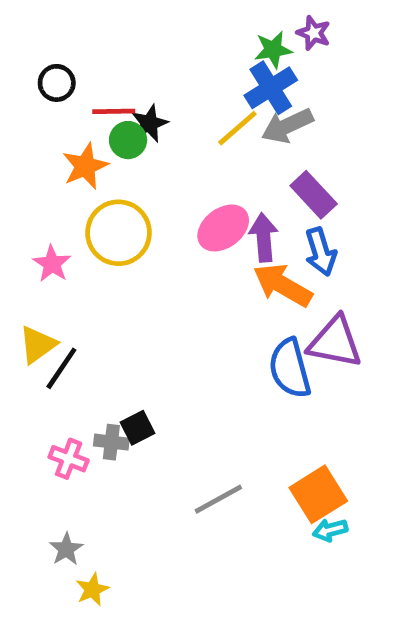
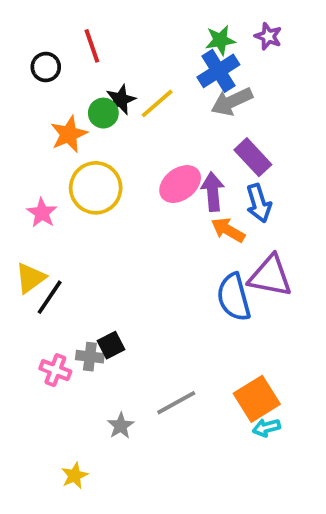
purple star: (314, 33) -> (268, 36), moved
red line: (114, 111) -> (92, 46), moved, turned 72
yellow line: (237, 128) -> (157, 103), moved
orange arrow: (283, 285) -> (228, 230), size x0.7
gray star: (66, 549) -> (121, 426), moved

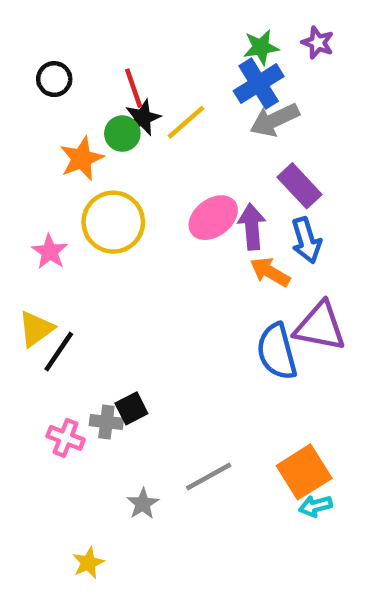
red line: (92, 46) -> (134, 88), moved

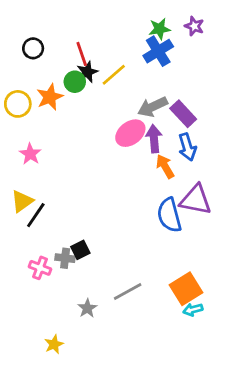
gray arrow: (275, 120) -> (153, 107), moved
yellow circle: (113, 222) -> (18, 104), moved, size x0.7
orange arrow: (270, 272) -> (165, 166), turned 30

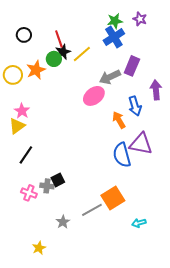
purple rectangle: (183, 114) -> (132, 66), moved, turned 66
purple arrow: (154, 139) -> (156, 90), moved
yellow triangle: (22, 201) -> (17, 126), moved
orange square: (186, 289) -> (113, 198), moved

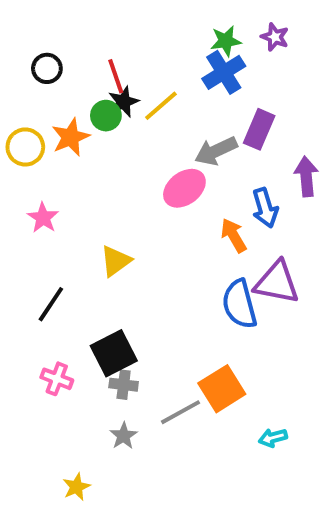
yellow triangle: (17, 126) -> (116, 261), moved
black square: (58, 180) -> (114, 353), size x1.6
gray cross: (47, 186) -> (124, 385), moved

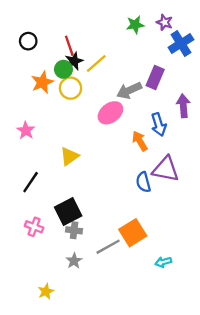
blue cross: (224, 72) -> (181, 43), moved
yellow circle: (25, 147) -> (70, 88), moved
blue semicircle: (239, 304) -> (143, 182), size x0.7

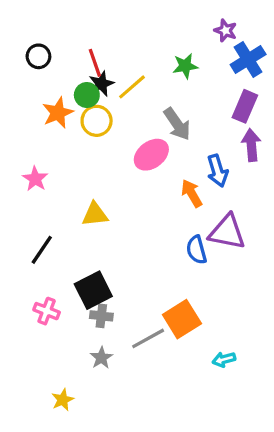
green star: (135, 25) -> (185, 66), moved
purple rectangle: (155, 78) -> (245, 106), moved
gray arrow: (129, 90) -> (177, 124), turned -100
yellow triangle: (69, 156) -> (95, 214), turned 30

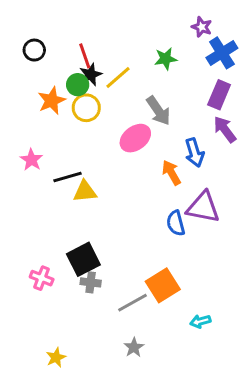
purple arrow: (251, 145) -> (225, 129), turned -32
black line: (42, 250) -> (67, 177), moved, turned 40
gray star: (101, 358) -> (134, 347), moved

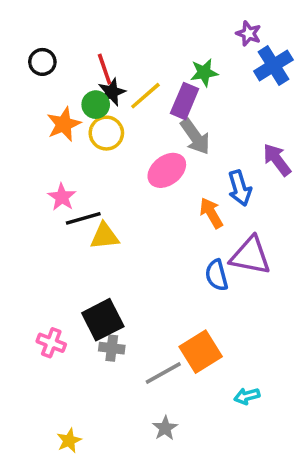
purple rectangle: (219, 95) -> (185, 101), moved
pink star: (31, 160) -> (62, 197), moved

